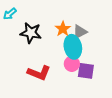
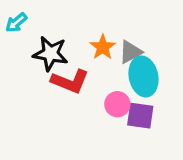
cyan ellipse: (73, 47) -> (143, 76), moved
red L-shape: (39, 73) -> (70, 81), moved

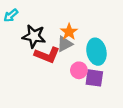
gray triangle: (130, 52) -> (65, 44), moved

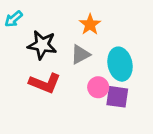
orange star: (69, 32) -> (90, 24), moved
red L-shape: (47, 55) -> (45, 83), moved

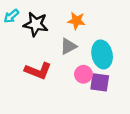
orange star: (90, 24) -> (76, 21), turned -30
black star: (42, 45) -> (36, 24), moved

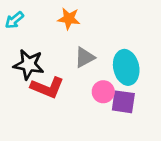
orange star: (76, 21) -> (69, 19), moved
black star: (36, 24) -> (29, 65), moved

